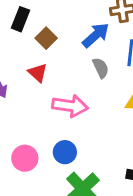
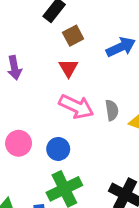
gray semicircle: (101, 68) -> (112, 110), moved
red triangle: (38, 73) -> (68, 68), moved

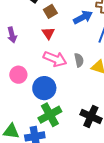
pink circle: (19, 143) -> (18, 75), moved
blue circle: (58, 149) -> (44, 88), size x1.5

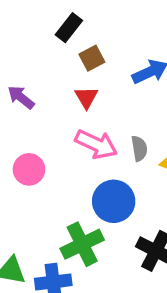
purple arrow: (12, 35) -> (21, 97), turned 140
blue circle: (44, 88) -> (114, 201), moved

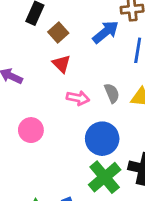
pink arrow: (96, 144) -> (78, 98), size x0.7
green cross: (82, 244) -> (105, 177), moved

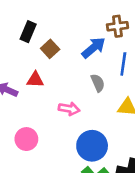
red triangle: (62, 64) -> (35, 80), moved, turned -42
gray semicircle: (112, 93) -> (98, 83), moved

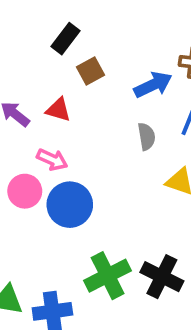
pink arrow: (69, 109) -> (52, 160), moved
blue circle: (92, 146) -> (70, 205), moved

